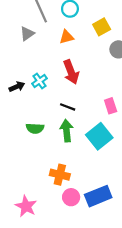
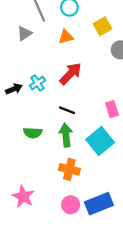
red arrow: (71, 72) -> (71, 74), turned -115
orange cross: (60, 175) -> (69, 169), moved
pink star: (26, 206) -> (23, 197), moved

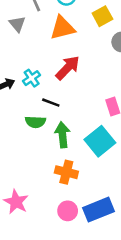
gray triangle: (24, 33) -> (17, 24), turned -35
orange triangle: (66, 37) -> (62, 28), size x1.5
black line: (67, 110) -> (51, 103), moved
green semicircle: (33, 133) -> (35, 122), moved

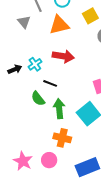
red arrow: (68, 68) -> (63, 56), turned 55
green semicircle: (35, 122) -> (38, 99), turned 49
pink circle: (68, 211) -> (49, 160), moved

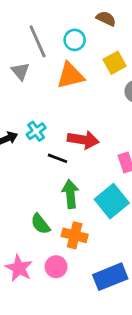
red arrow: (63, 56) -> (83, 140), moved
green semicircle: (38, 99) -> (40, 224), moved

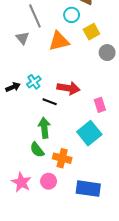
cyan circle: (75, 40) -> (72, 15), moved
green arrow: (70, 194) -> (44, 128), moved
blue rectangle: (110, 277) -> (88, 189), turned 30

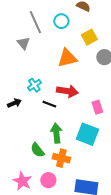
cyan circle: (72, 15) -> (61, 21), moved
orange triangle: (59, 41) -> (67, 58), moved
black arrow: (13, 87) -> (14, 103), moved
green arrow: (44, 128) -> (56, 133), moved
cyan square: (89, 133) -> (87, 134), turned -30

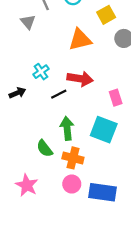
black line: (49, 104) -> (59, 94), turned -48
pink circle: (48, 180) -> (72, 184), moved

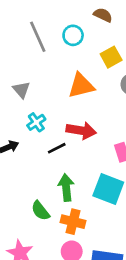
gray triangle: (28, 22) -> (21, 90), moved

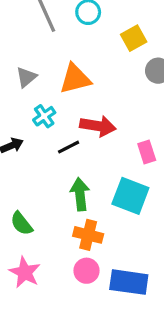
orange triangle: (81, 86) -> (75, 79), moved
gray triangle: (21, 90) -> (26, 77), turned 30
green semicircle: (40, 211) -> (21, 224), moved

